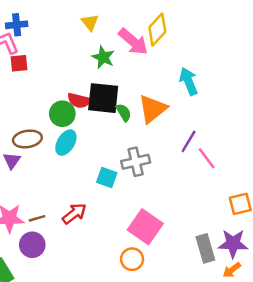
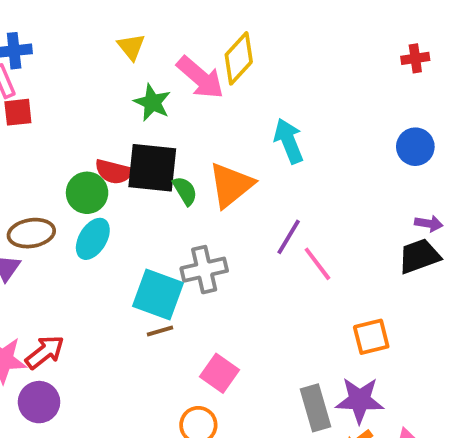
cyan square: (107, 177) -> (158, 295), size x1.5
red arrow: (74, 213) -> (45, 352), moved
brown line: (37, 218) -> (160, 331), moved
pink square: (145, 227) -> (220, 373), size x0.7

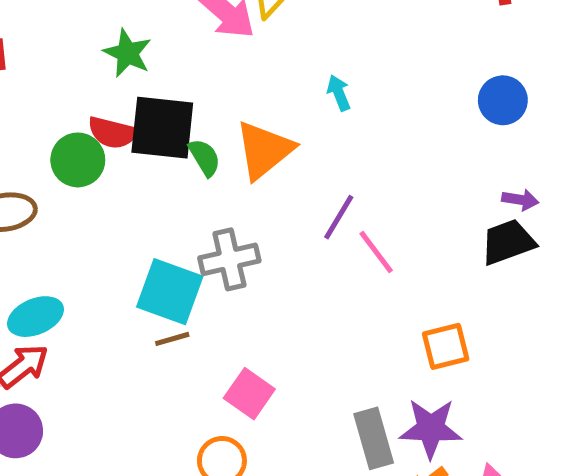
green star: (152, 103) -> (127, 53), moved
cyan arrow: (289, 141) -> (339, 93), size x0.6
cyan ellipse: (93, 239) -> (36, 317), moved, turned 36

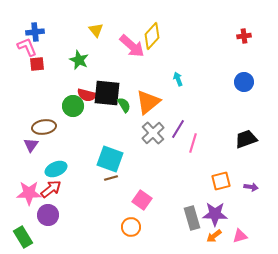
green star: (127, 53) -> (79, 60), moved
purple arrow: (520, 200) -> (251, 187), moved
pink line: (376, 252) -> (193, 143), turned 54
gray cross: (229, 259) -> (153, 133), moved, turned -30

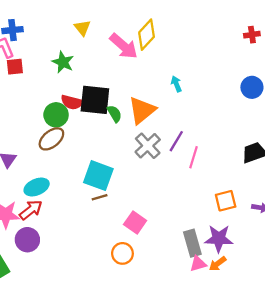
brown ellipse: (44, 127) -> (51, 139), moved, turned -30
pink triangle: (240, 236) -> (198, 264), moved

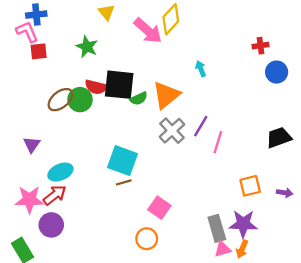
red cross: (252, 35) -> (260, 46), moved
green semicircle: (114, 114) -> (139, 98), turned 96
brown ellipse: (51, 139) -> (60, 100), moved
orange arrow: (218, 264) -> (242, 249), turned -30

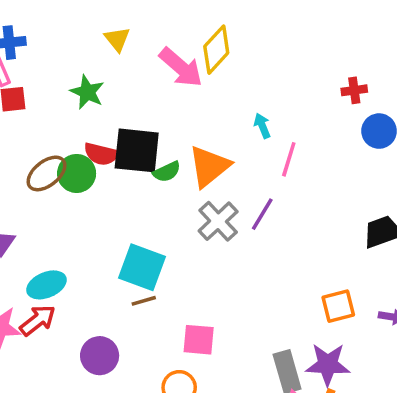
pink line: (218, 142) -> (289, 159), moved
pink square: (159, 208) -> (199, 340), turned -30
purple circle: (51, 225) -> (100, 356), moved

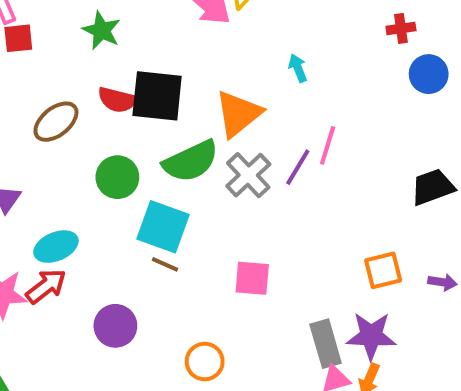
pink line: (289, 159) -> (328, 145), moved
green semicircle: (167, 172) -> (191, 161), moved, size x1.8
green circle: (77, 173) -> (117, 177), moved
brown line: (144, 301) -> (165, 264), turned 40
pink square: (199, 340) -> (252, 278), moved

